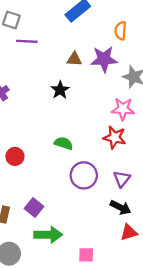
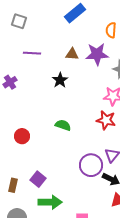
purple line: (27, 41) -> (32, 53), moved
purple circle: (84, 175) -> (91, 165), moved

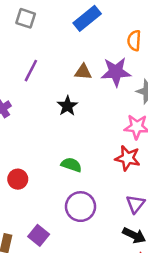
gray square: (19, 21) -> (26, 18), moved
purple line: (32, 53) -> (31, 71), turned -66
purple circle: (91, 165) -> (81, 207), moved

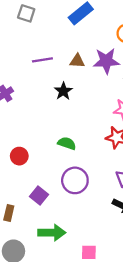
purple line: (31, 71) -> (42, 60), moved, turned 54
purple square: (39, 235) -> (39, 196), moved

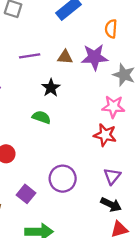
green semicircle: (67, 143) -> (41, 117), moved

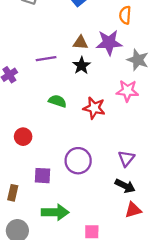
purple line: (30, 56) -> (46, 59), moved
black star: (51, 88) -> (82, 66), moved
red star: (105, 135) -> (94, 108), moved
purple square: (26, 194) -> (43, 176), turned -36

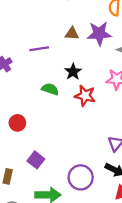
black star: (82, 66) -> (73, 72), moved
purple circle: (78, 161) -> (81, 177), moved
purple square: (43, 176) -> (36, 160), turned 35

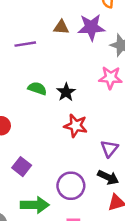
black star: (73, 72) -> (66, 92), moved
red star: (85, 96) -> (76, 126), moved

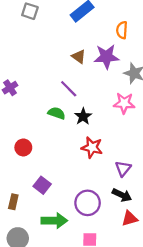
brown triangle: (61, 27) -> (79, 57), turned 32
purple line: (25, 44) -> (69, 89), moved, turned 54

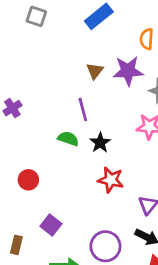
brown triangle: (79, 57) -> (95, 71), turned 32
purple line: (69, 89) -> (83, 109), turned 30

